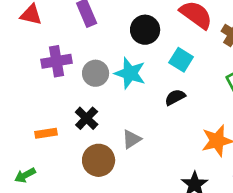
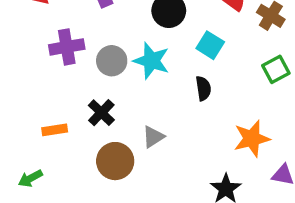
black semicircle: (175, 97) -> (203, 88), turned 110

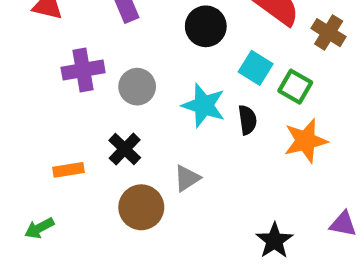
cyan star: (151, 61) -> (204, 105), moved
green square: (276, 69) -> (295, 87), moved, turned -32
orange star: (252, 139) -> (306, 141), moved

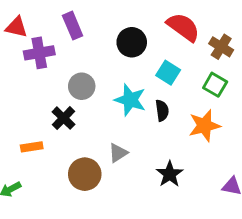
purple cross: (83, 70) -> (39, 53), moved
green square: (295, 87) -> (215, 85), moved
black cross: (125, 149) -> (64, 118), moved
black star: (274, 241) -> (170, 174), moved

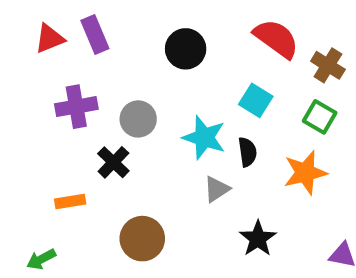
purple rectangle: (73, 26) -> (95, 34), moved
red triangle: (17, 27) -> (49, 39), turned -35
black circle: (132, 42) -> (186, 49), moved
purple cross: (39, 53) -> (76, 107), moved
gray triangle: (118, 153) -> (217, 189), moved

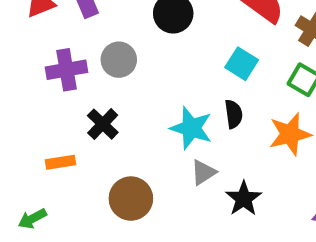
gray circle: (138, 119) -> (119, 60), moved
cyan star: (204, 138) -> (191, 128), moved
gray triangle: (217, 189) -> (203, 172), moved

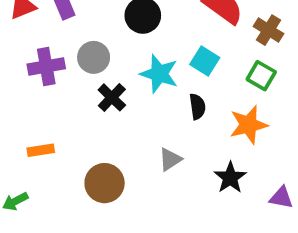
black cross: (103, 124) -> (112, 97), moved
cyan star: (191, 128) -> (159, 74), moved
black star: (244, 199) -> (230, 178), moved

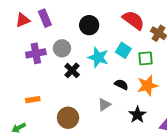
green square: (261, 76) -> (146, 58), moved, turned -35
black semicircle: (197, 107) -> (121, 85), moved, turned -56

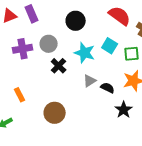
black semicircle: (121, 85) -> (108, 88), moved
orange rectangle: (33, 100) -> (20, 95), turned 72
gray triangle: (104, 105) -> (90, 81), moved

